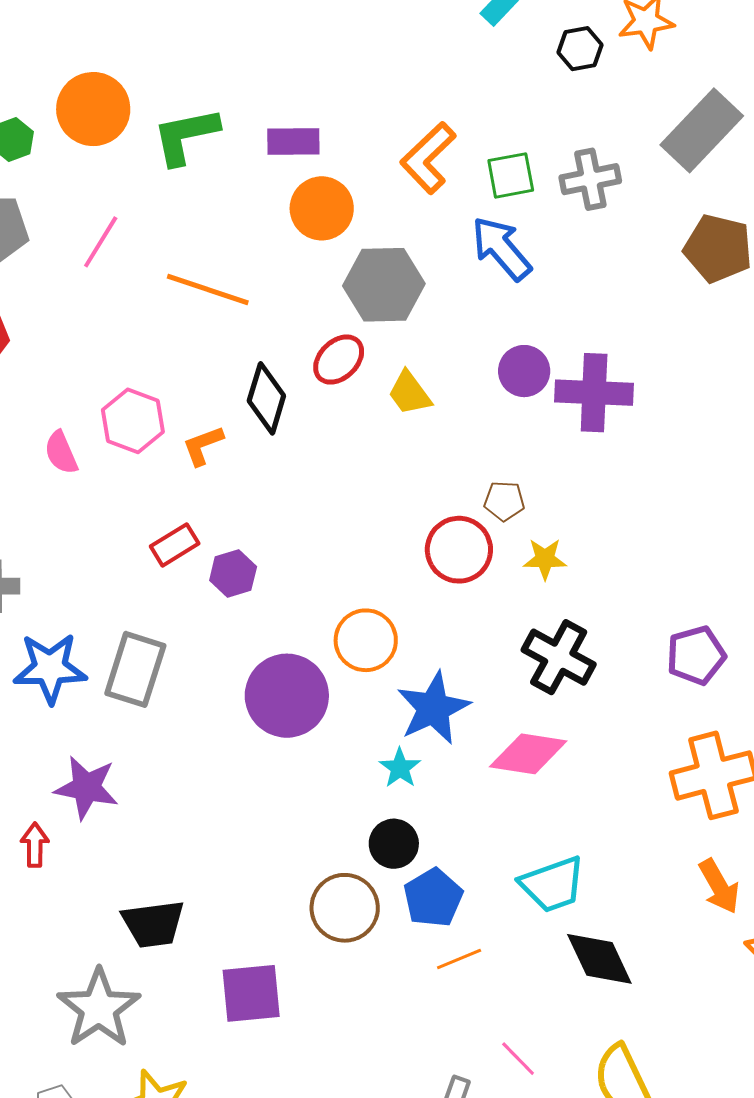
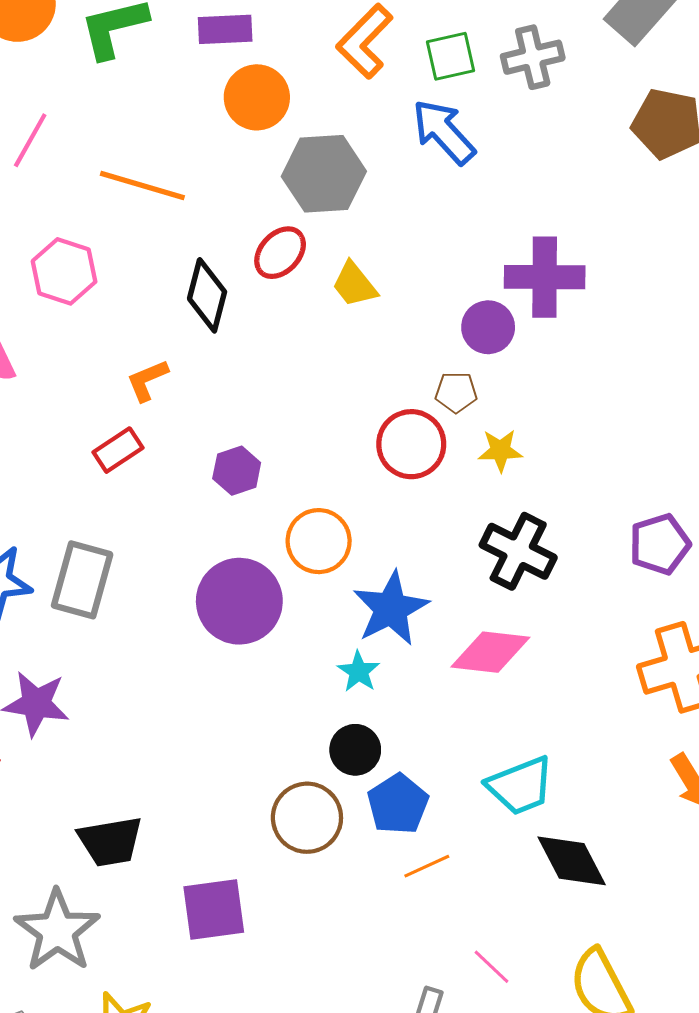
purple circle: (524, 371) -> (488, 327), moved
pink hexagon: (133, 421) -> (64, 271), moved
orange L-shape: (203, 445) -> (147, 380), moved
purple hexagon: (233, 573) -> (237, 471), moved

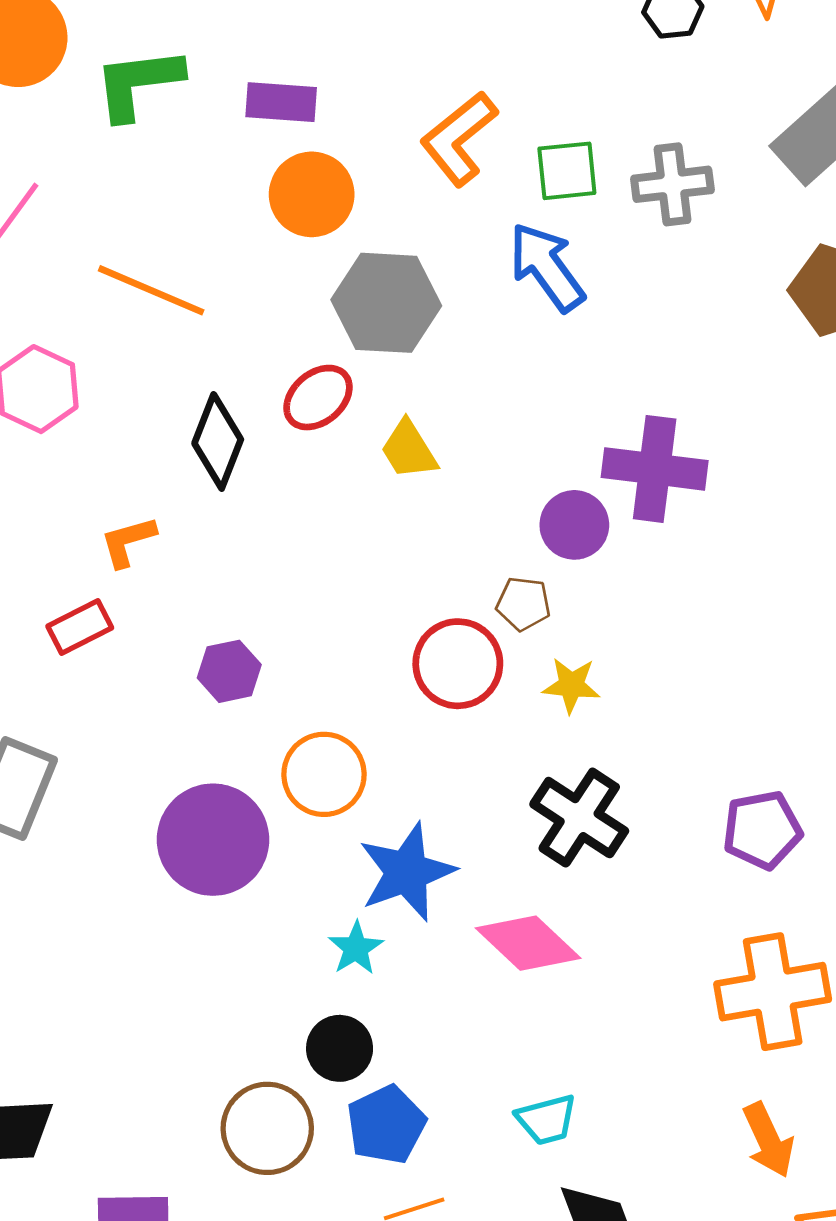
pink diamond: (490, 652) -> (528, 943), turned 30
cyan trapezoid: (520, 786) -> (547, 1120), size x0.7

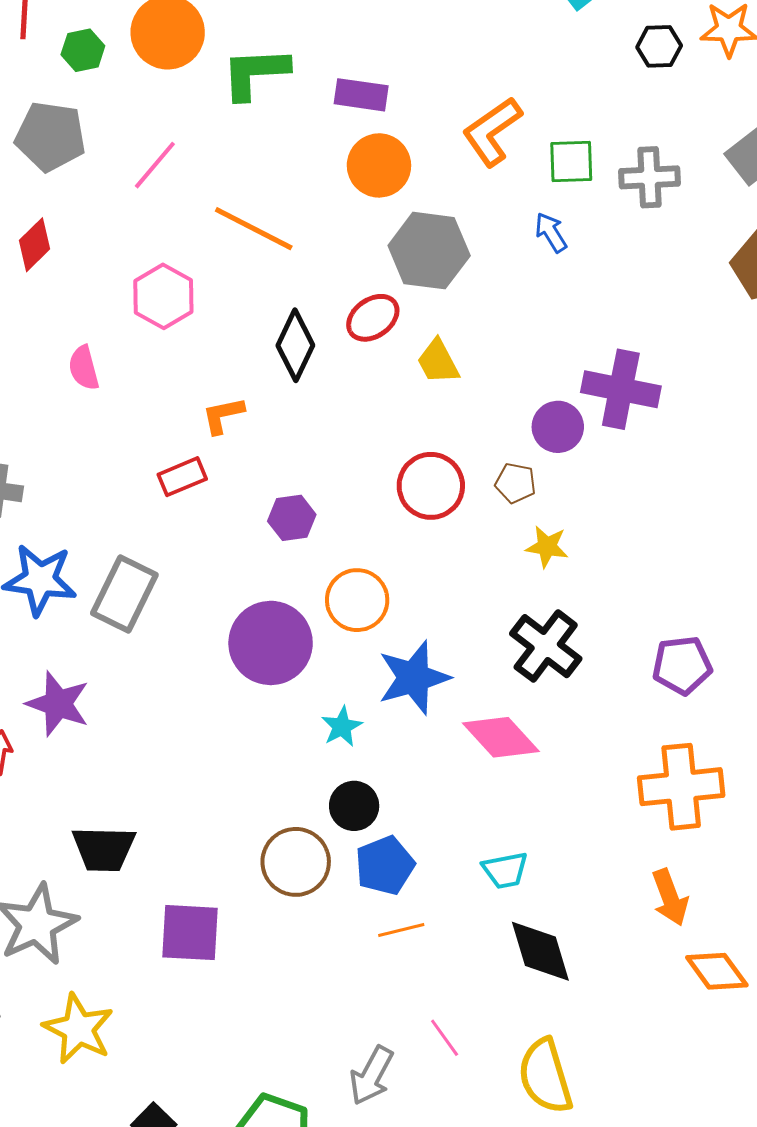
blue arrow: (547, 267) -> (551, 232), size x0.6
red circle: (458, 664) -> (431, 486), moved
cyan star: (356, 948) -> (342, 727), moved

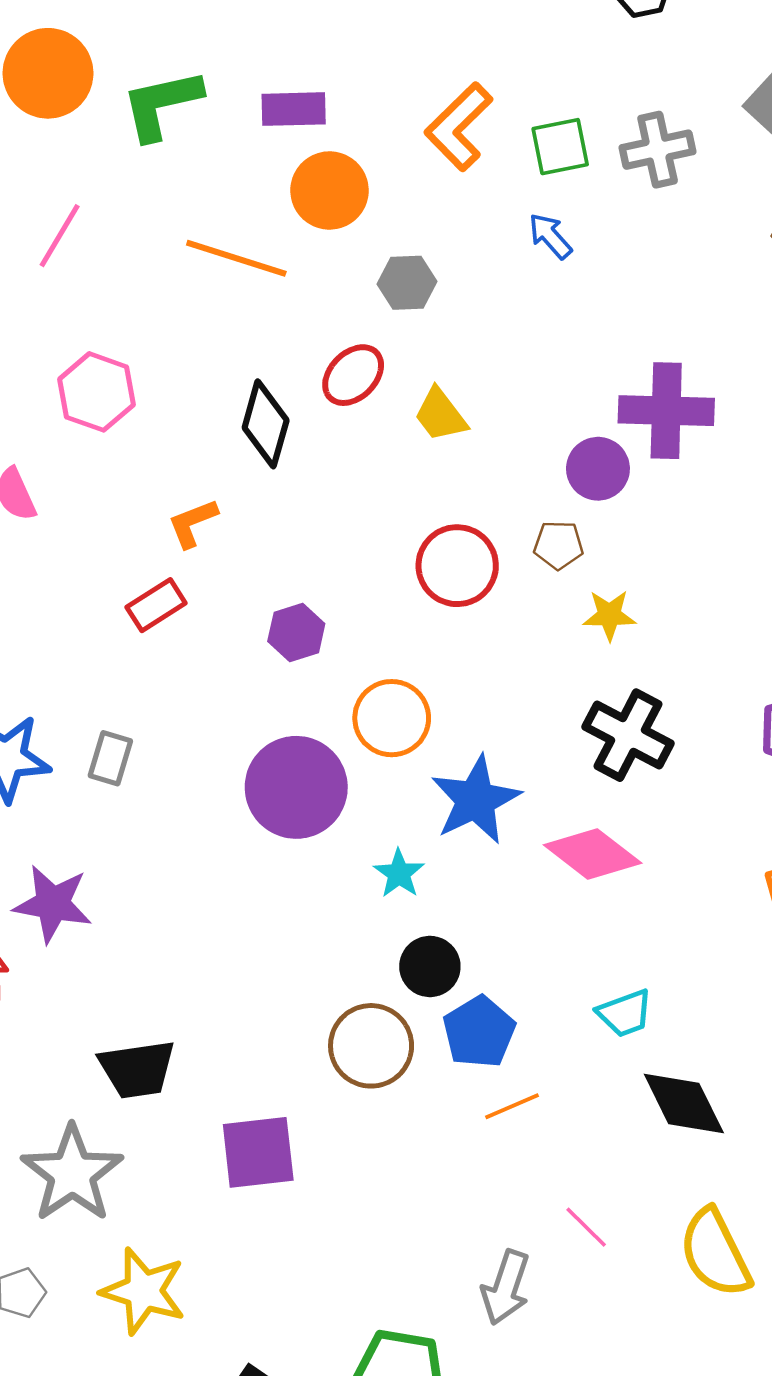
orange line: (254, 229) -> (236, 258), moved
gray hexagon: (429, 251) -> (407, 283), size x0.6
gray rectangle: (124, 594) -> (110, 758), size x0.6

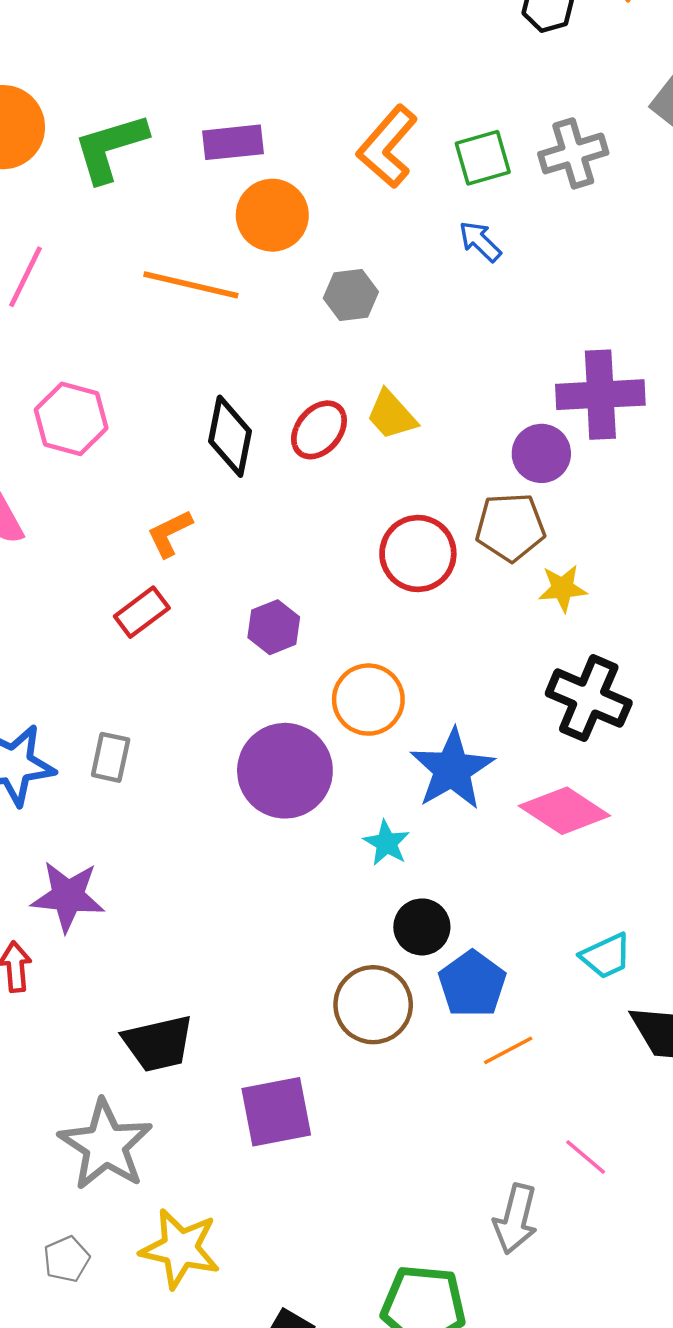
red ellipse: (353, 375) -> (319, 430), moved
brown pentagon: (558, 545) -> (510, 527), size x1.5

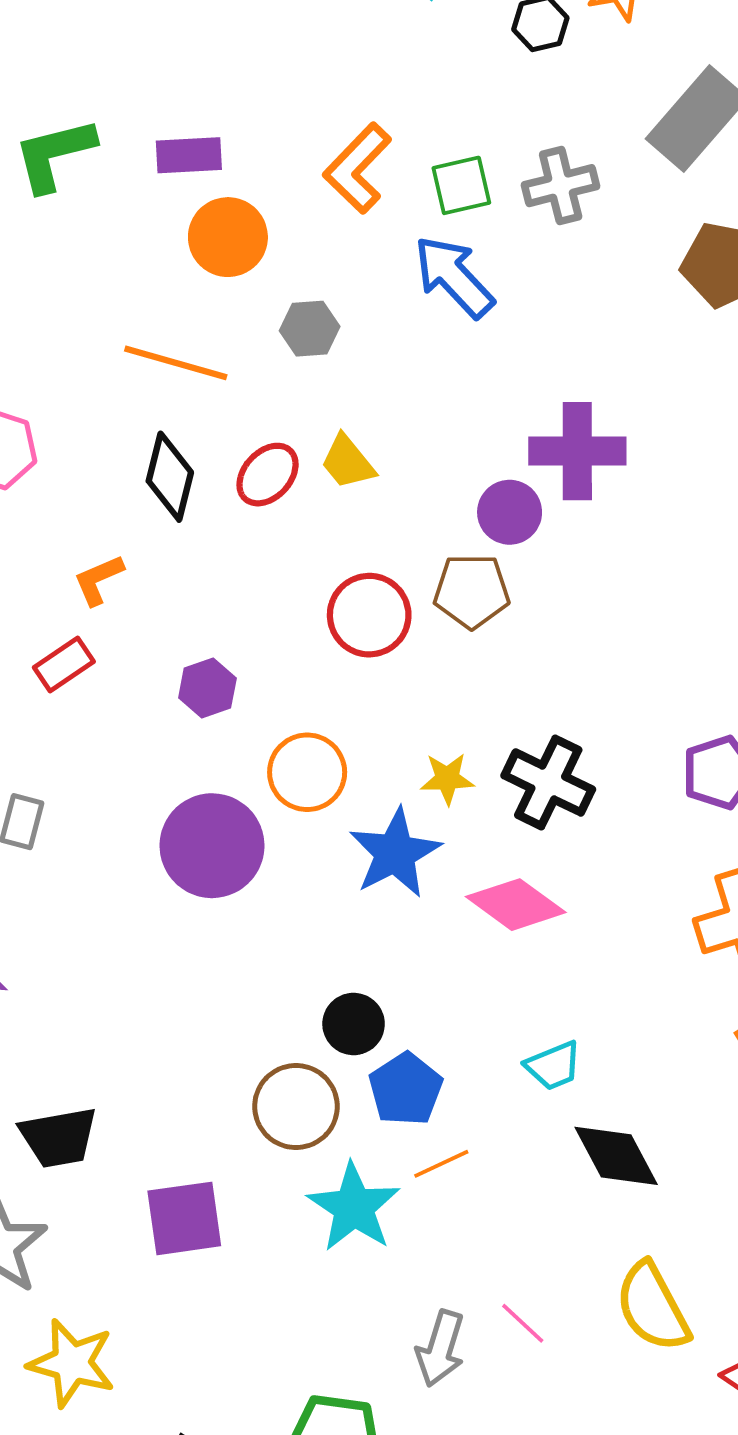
blue arrow: (480, 241) -> (454, 277), size x1.8
orange line: (191, 285) -> (176, 363), moved
yellow star: (563, 588) -> (447, 779), moved
cyan star: (386, 843) -> (354, 1207), moved, size x1.8
pink line: (586, 1157) -> (523, 1323), moved

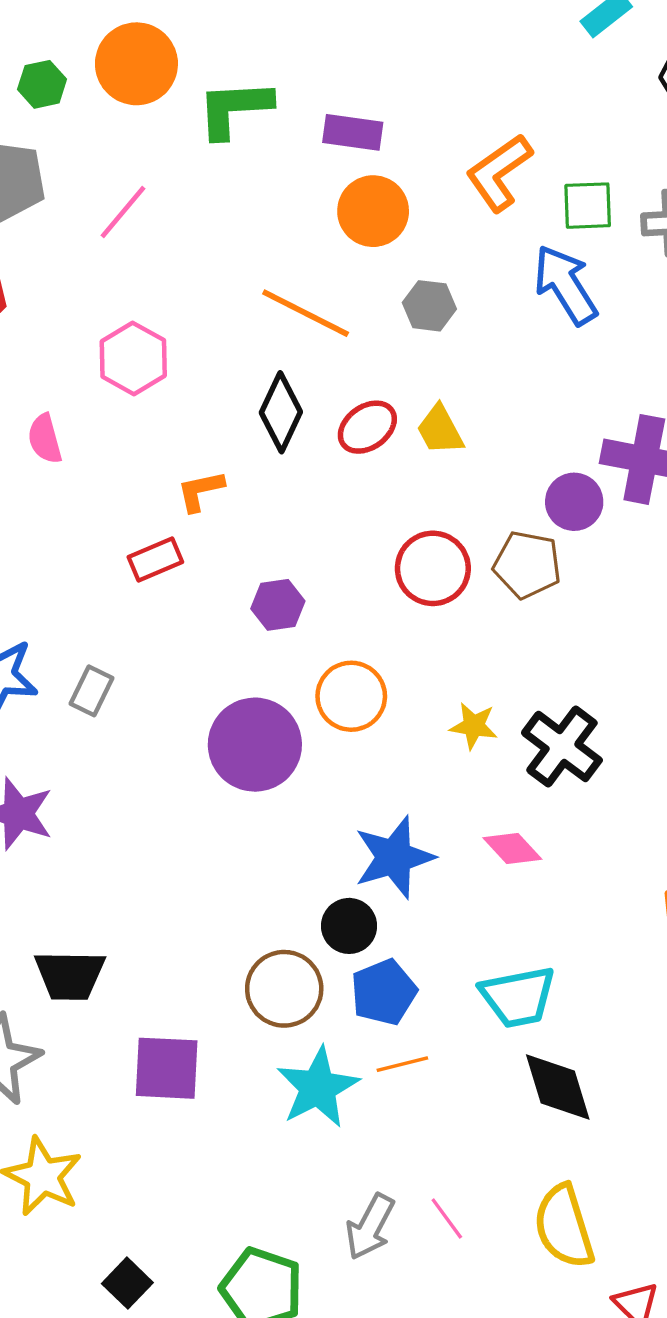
blue star: (395, 853) -> (394, 857), moved
pink diamond: (516, 905) -> (512, 848), size x0.7
cyan trapezoid: (553, 1066) -> (518, 997), size x1.5

